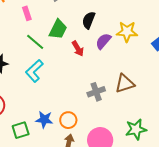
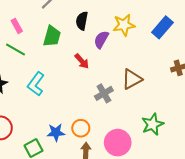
green line: (35, 42) -> (15, 49), moved
red arrow: (78, 49) -> (82, 61), moved

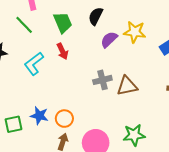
green trapezoid: (52, 36) -> (63, 23), turned -55
red arrow: (82, 61) -> (62, 51), moved
gray cross: (104, 93) -> (102, 80), moved

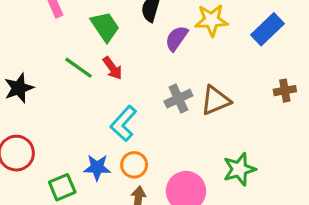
green line: (24, 25) -> (79, 68), moved
cyan L-shape: (34, 64) -> (124, 123), moved

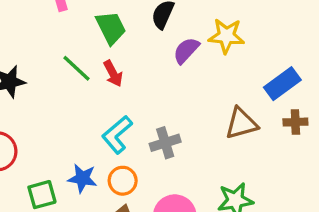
blue rectangle: (267, 29) -> (282, 84), moved
gray cross: (178, 99) -> (165, 143), moved
brown triangle: (216, 100) -> (241, 123), moved

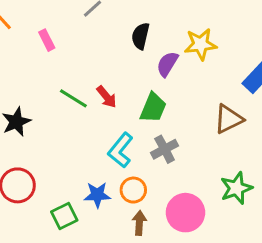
green trapezoid: (111, 28) -> (153, 108), moved, turned 60

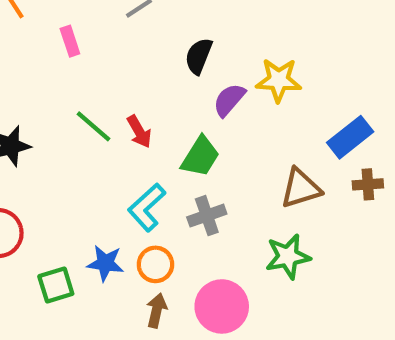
green star: (236, 188) -> (288, 256), moved

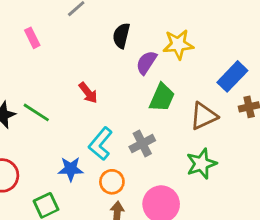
green line: (94, 126) -> (36, 112), moved
green trapezoid: (200, 157) -> (162, 97), moved
blue star: (105, 263) -> (71, 169), moved

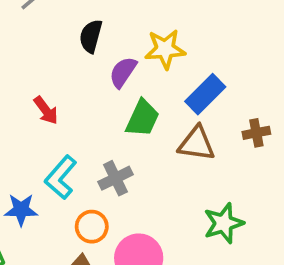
blue rectangle: (232, 76) -> (205, 94), moved
brown triangle: (204, 116) -> (197, 144), turned 32
green star: (201, 164) -> (224, 223), moved
orange circle: (112, 182) -> (92, 227), moved

